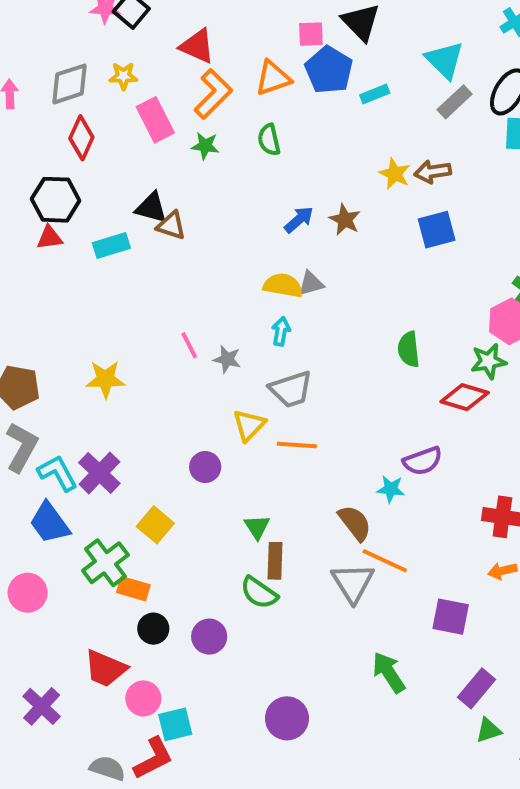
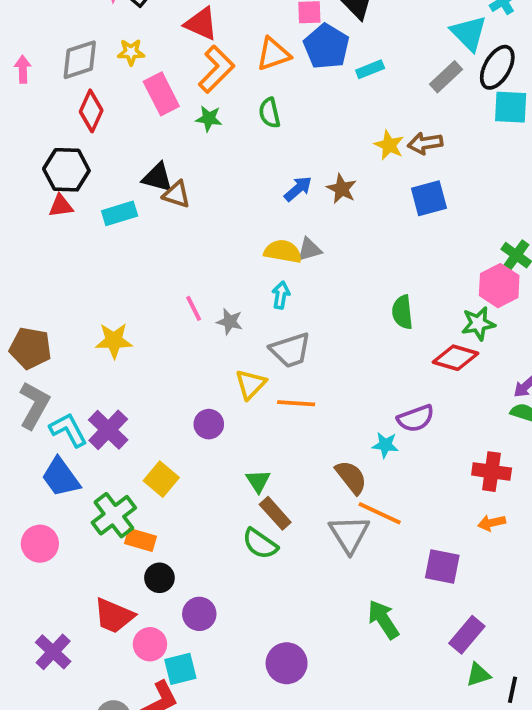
cyan triangle: (445, 60) -> (469, 33), moved
brown rectangle: (275, 561) -> (275, 513), turned -44
purple circle: (209, 637) -> (199, 614), moved

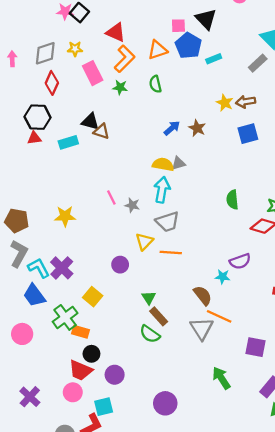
cyan arrow: (281, 295) -> (162, 190), size x1.6
red trapezoid: (114, 616) -> (80, 370), moved
pink circle: (150, 644) -> (73, 392), moved

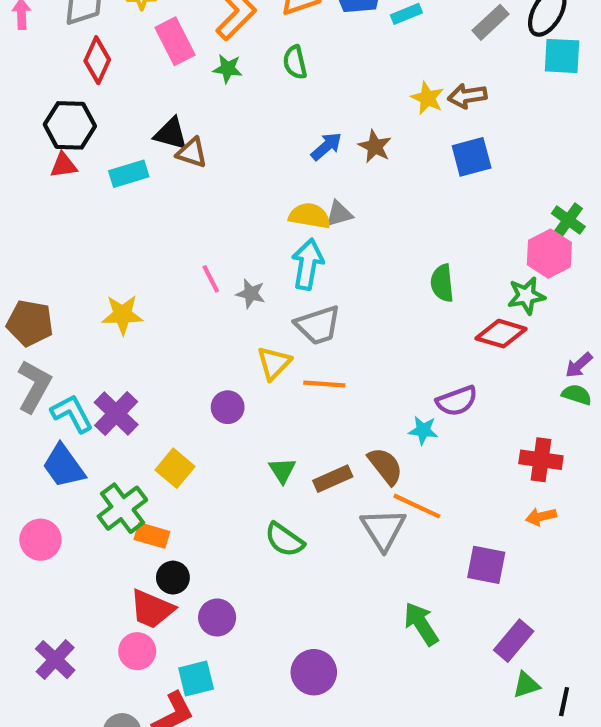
brown rectangle: (159, 316) -> (333, 479), moved, turned -72

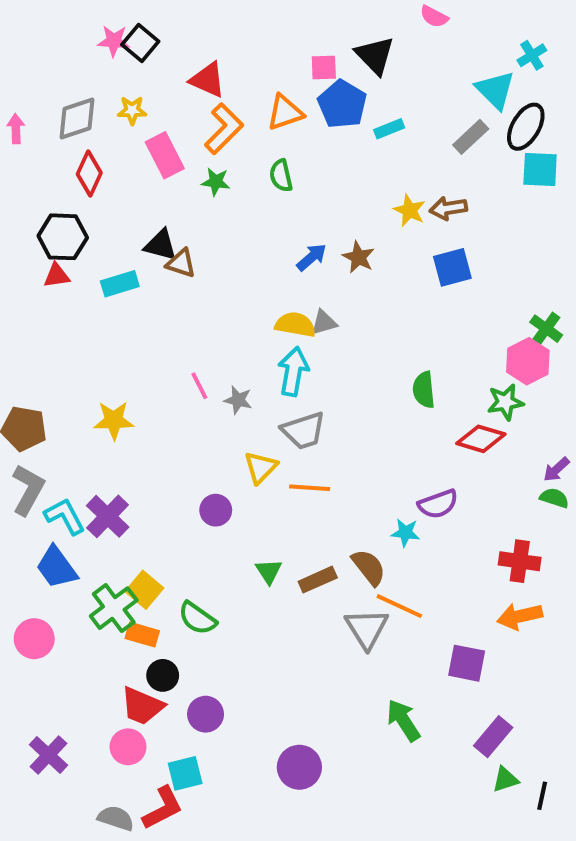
yellow square: (175, 468) -> (144, 590), moved
orange arrow: (541, 517) -> (520, 616), size x1.5
green semicircle: (284, 540) -> (197, 618), moved

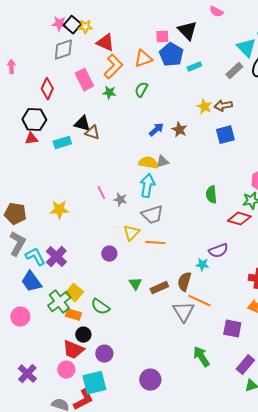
yellow star: (132, 110) -> (85, 27), moved
gray diamond: (77, 119) -> (63, 50), moved
green semicircle: (281, 176) -> (141, 90), turned 42
brown semicircle: (369, 567) -> (184, 282), turned -126
cyan square: (185, 773) -> (94, 383), size x1.4

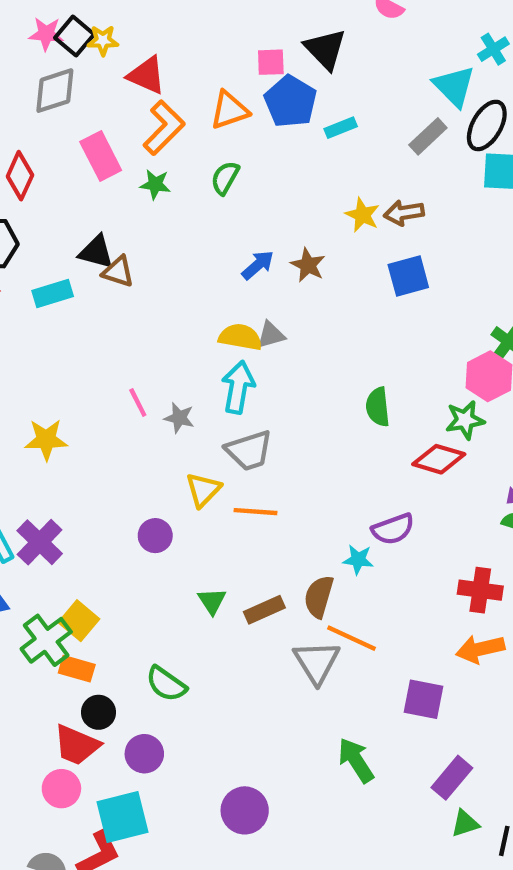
green semicircle: (100, 307) -> (166, 684), moved

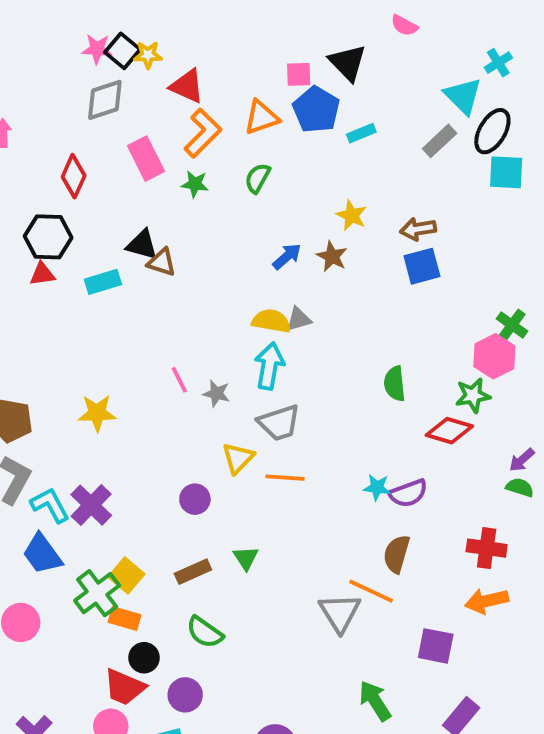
brown arrow: (404, 213) -> (418, 229), moved
yellow star: (362, 215) -> (352, 215), moved
cyan star: (358, 560) -> (377, 487), moved
brown semicircle: (319, 597) -> (397, 554), moved
brown rectangle: (264, 610) -> (193, 572), moved

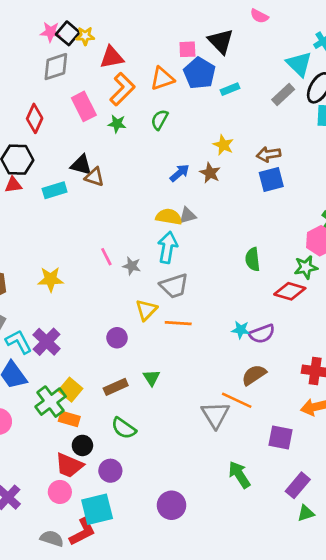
red triangle: (187, 86) -> (112, 57), turned -35
brown semicircle: (397, 554) -> (254, 375), turned 40

